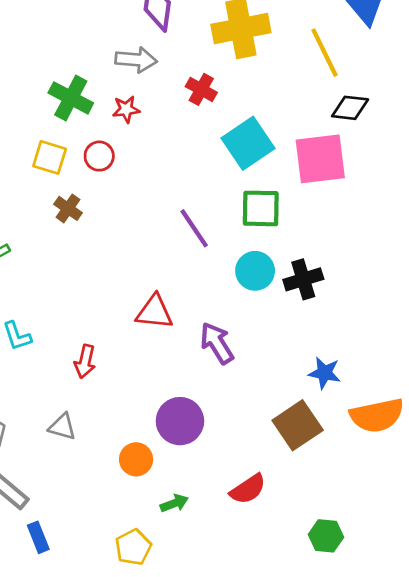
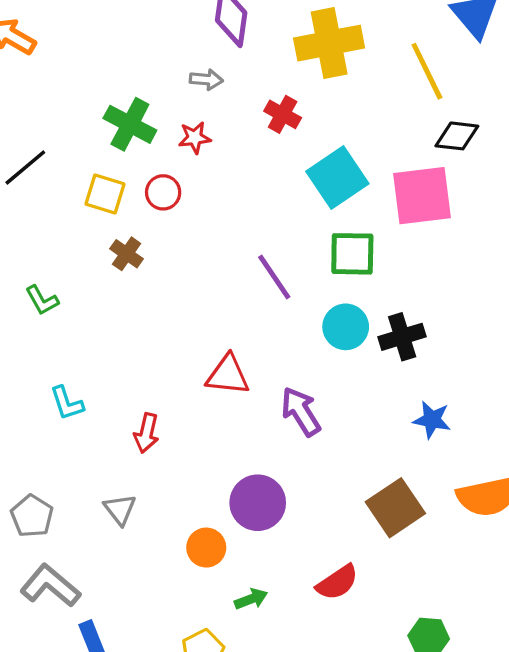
gray arrow: (136, 60) -> (206, 80), size x0.7
blue star: (325, 373) -> (432, 420), moved
gray triangle: (62, 427) -> (120, 509), turned 36

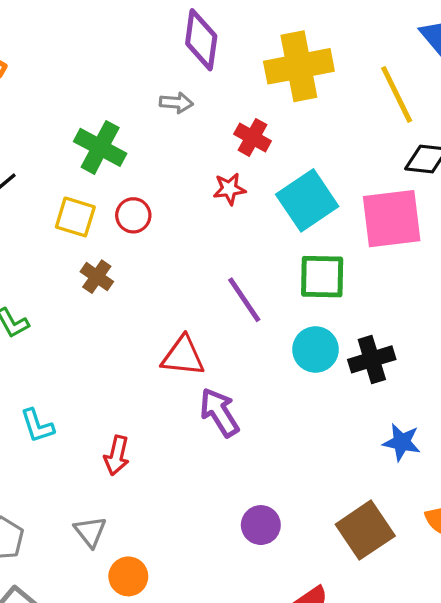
red star: (195, 138) -> (229, 189), moved
red triangle: (228, 375) -> (183, 356), moved
purple arrow: (301, 411) -> (219, 412), moved
purple circle: (258, 503) -> (261, 525), moved, size x0.7
orange circle: (206, 548) -> (128, 576), moved

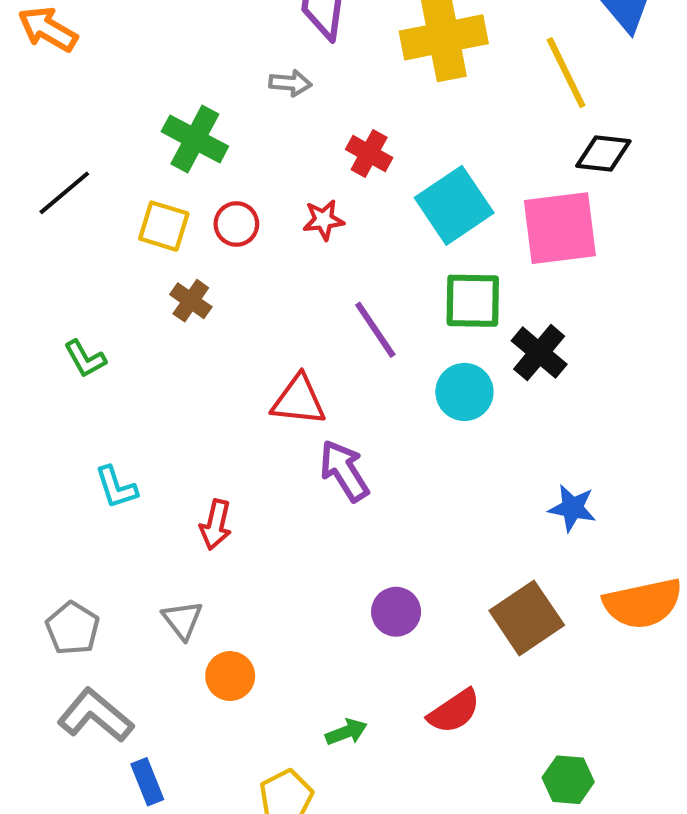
red cross: (253, 137) -> (369, 153), moved
red star: (229, 189) -> (323, 220), moved
black cross: (372, 359) -> (539, 353), moved, turned -33

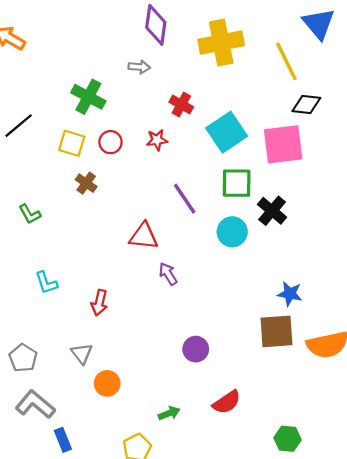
purple arrow: (344, 471) -> (168, 274), size x0.7
brown square: (527, 618) -> (276, 331), moved, turned 30

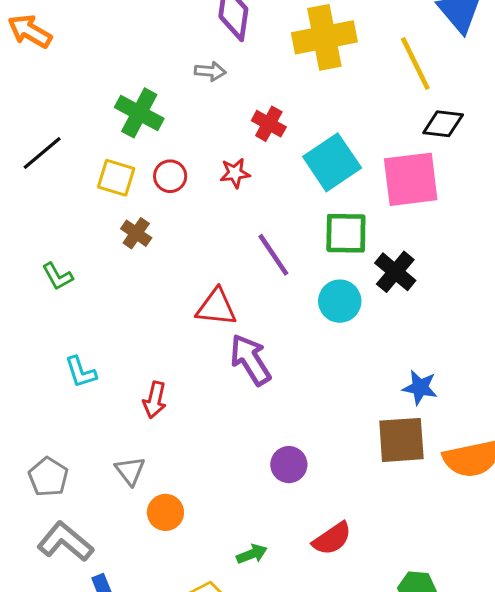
purple arrow: (168, 274) -> (250, 360), size x1.6

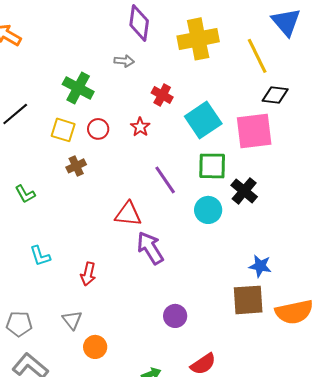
red star: (235, 173) -> (140, 127), turned -30
brown cross: (136, 233) -> (76, 166), turned 30
gray pentagon: (48, 477) -> (19, 324), turned -30

